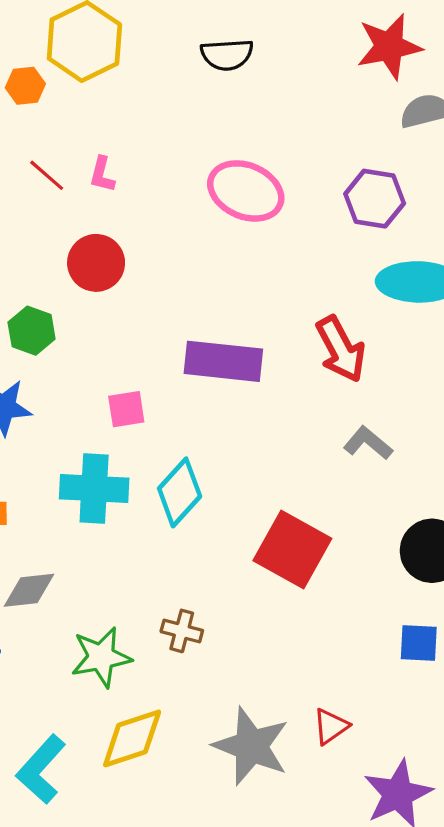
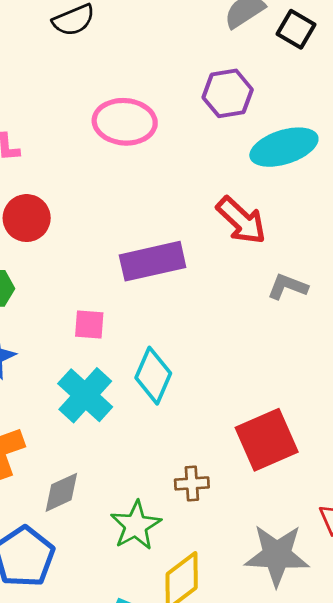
pink square: (126, 409) -> (89, 325), turned 32
cyan cross: (94, 489) -> (85, 395), turned -32
red square: (292, 550) -> (267, 440), moved, turned -34

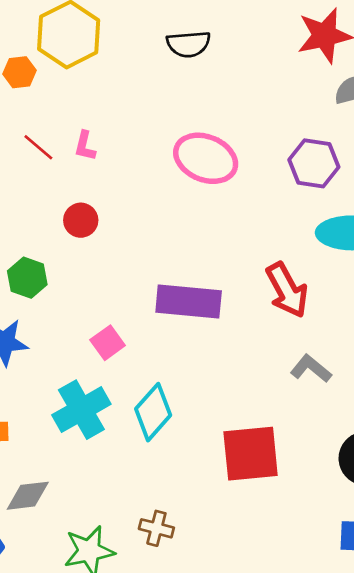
red circle: (27, 218) -> (81, 220), size x0.7
pink square: (89, 325) -> (108, 343), turned 32
red square: (267, 440) -> (251, 454), moved

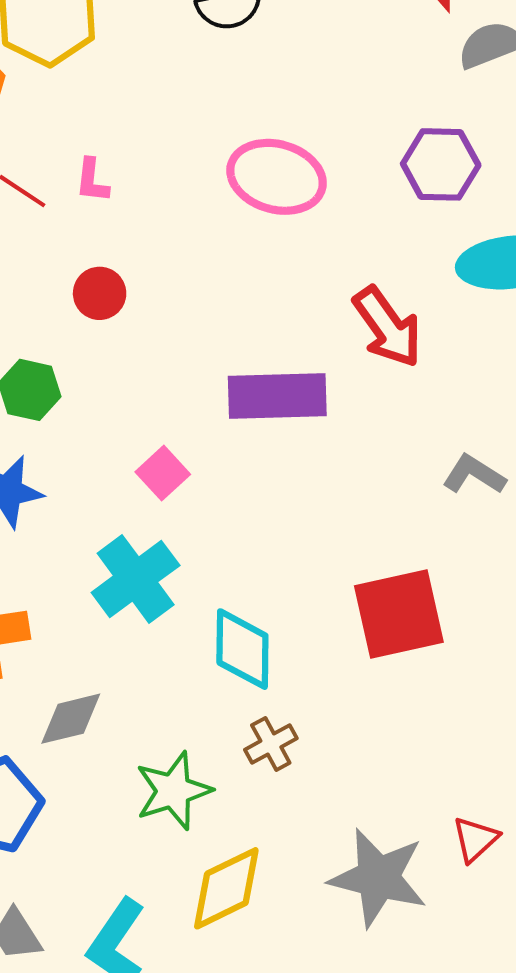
red arrow: (287, 290) -> (388, 327), moved
cyan diamond: (153, 412) -> (242, 649), moved, turned -34
brown cross: (156, 528) -> (271, 744), turned -36

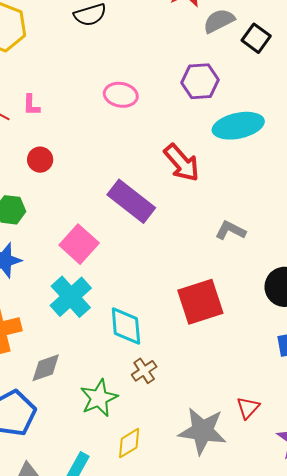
pink ellipse: (277, 177) -> (121, 95), size x0.7
purple rectangle: (277, 396) -> (131, 201), turned 45
pink square: (163, 473) -> (79, 244), size x1.5
yellow diamond: (226, 888) -> (129, 443), size x0.7

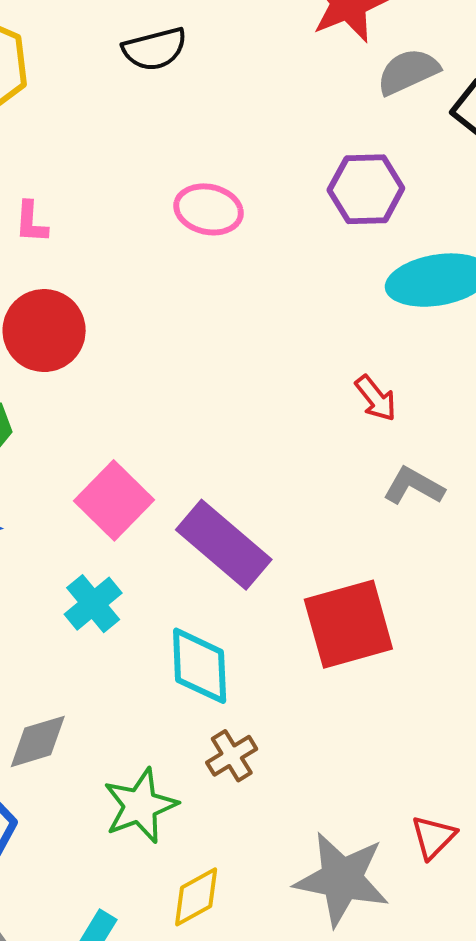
red circle: (40, 160) -> (44, 331), size x1.6
red arrow: (182, 163) -> (376, 398), moved, size x0.6
purple rectangle: (131, 201) -> (224, 545), moved
cyan cross: (71, 297) -> (93, 604), size x0.7

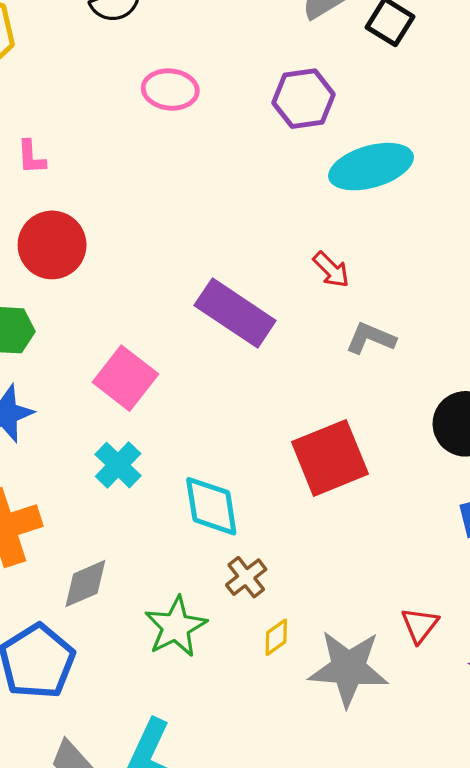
pink ellipse: (209, 209) -> (170, 90), moved
purple rectangle: (224, 545) -> (235, 313), moved
yellow diamond: (196, 897) -> (276, 637), moved, size x0.7

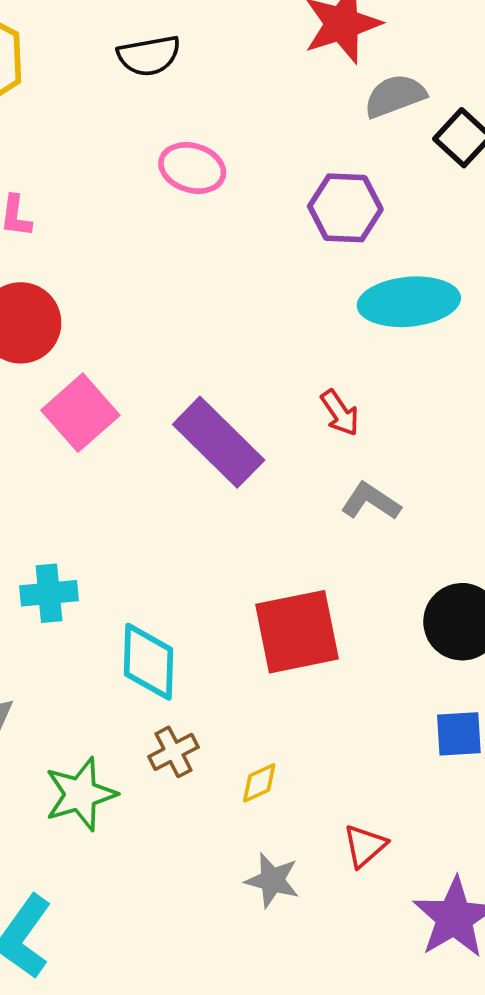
pink square: (125, 378) -> (80, 413), moved
cyan cross: (118, 465) -> (49, 593), turned 30
yellow diamond: (276, 637) -> (259, 783), moved
gray star: (348, 668) -> (272, 880), size x0.6

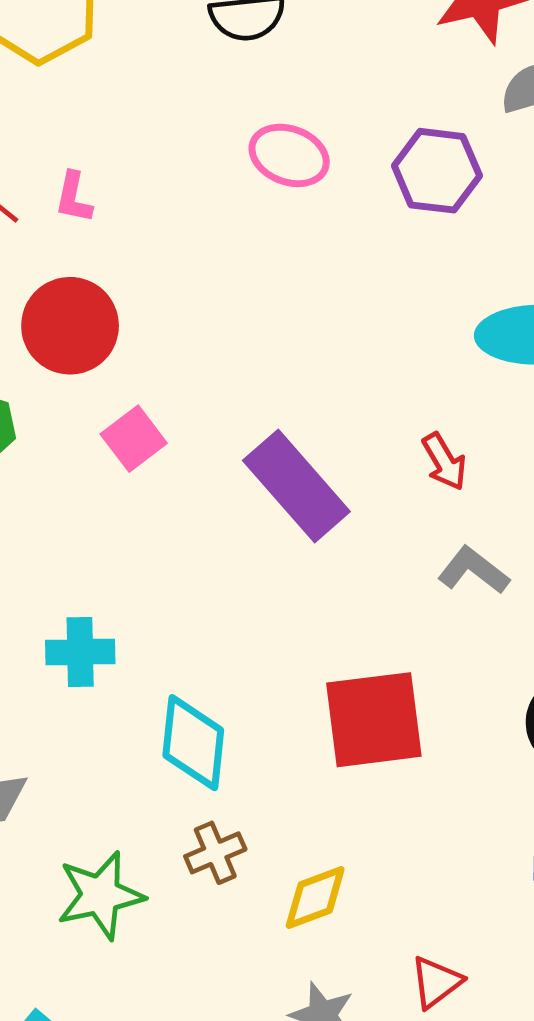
purple hexagon: (345, 208) -> (437, 171), moved
pink square: (80, 413) -> (134, 439), size x0.7
yellow diamond: (259, 783) -> (315, 897), size x1.4

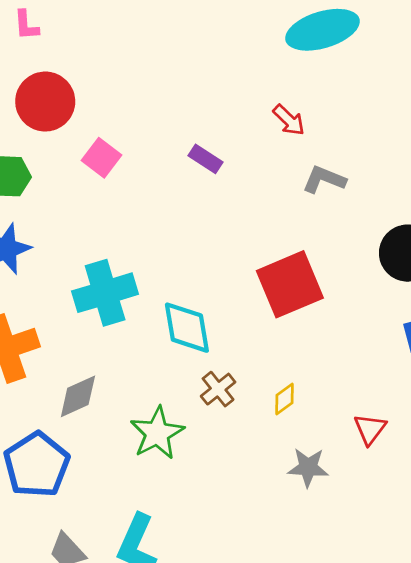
purple rectangle: (296, 486) -> (206, 159), size x0.5
cyan cross: (80, 652) -> (105, 293), size x1.5
yellow diamond: (315, 897) -> (284, 399), size x0.7

